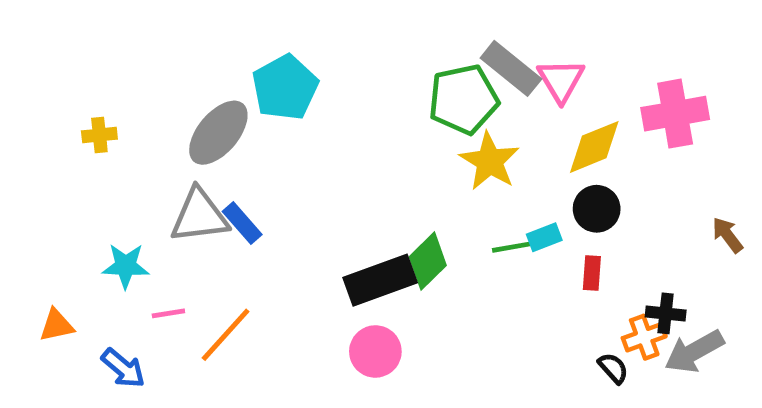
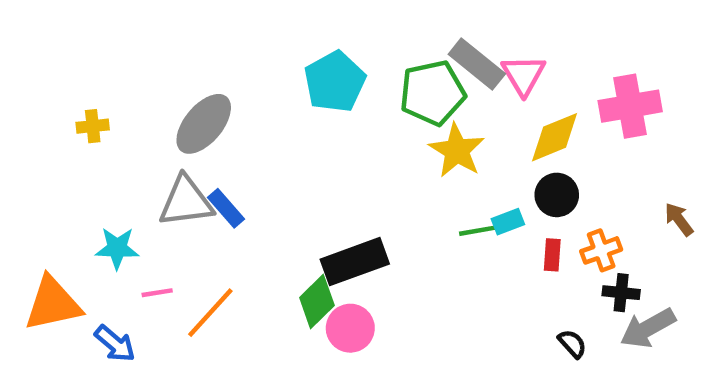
cyan pentagon: (285, 87) -> (335, 82), moved
green diamond: (428, 261) -> (317, 302), moved
orange triangle: (57, 325) -> (53, 304), size x1.8
orange cross: (644, 337) -> (601, 250), moved

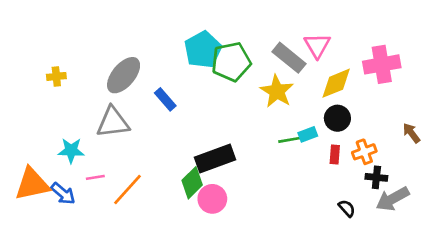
gray rectangle: (477, 64) -> (289, 58), moved
green pentagon: (432, 93) -> (231, 62), moved
blue rectangle: (226, 208) -> (165, 99), moved
blue arrow: (115, 344) -> (63, 194), moved

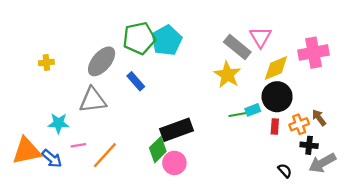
green pentagon: (231, 62) -> (139, 38), moved
black circle: (337, 118) -> (277, 97), size x1.4
brown arrow: (411, 133) -> (319, 118), moved

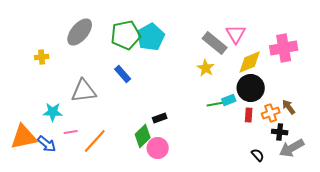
gray ellipse: (102, 61) -> (80, 32), moved
yellow star: (227, 75) -> (206, 68), size x0.7
black rectangle: (177, 130) -> (160, 118), size x0.5

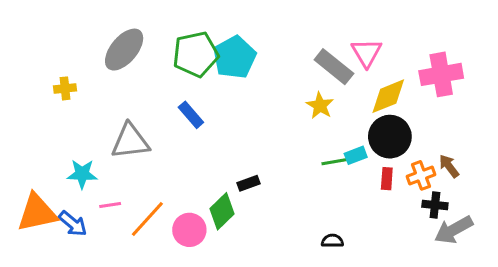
pink circle: (158, 148) -> (189, 230), moved
black semicircle: (258, 155) -> (332, 241), moved, turned -48

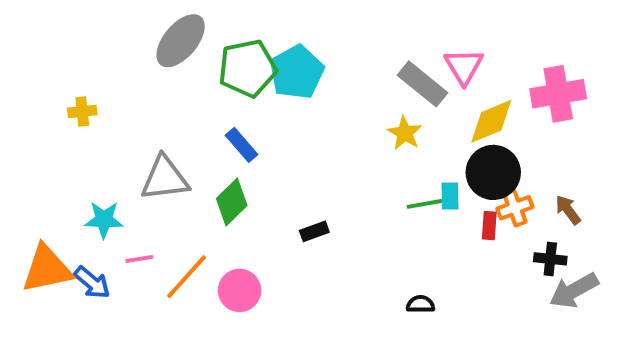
gray ellipse: (124, 50) -> (181, 41), moved
cyan rectangle: (356, 155) -> (450, 196), turned -70
orange cross: (421, 175) -> (515, 208), moved
green diamond: (222, 211) -> (232, 202), moved

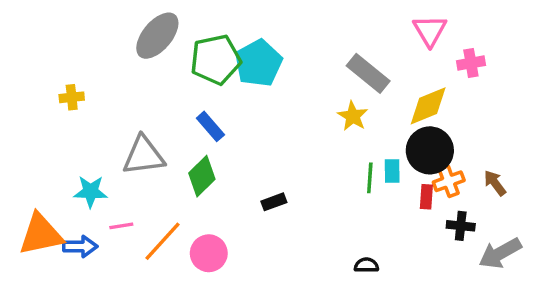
pink triangle: (464, 66) -> (430, 30), moved
pink cross: (558, 94) -> (471, 63), moved, size x0.6
green line: (424, 204) -> (370, 178), turned -76
black cross: (550, 259) -> (461, 226), moved
blue arrow: (92, 283) -> (80, 246), turned -40

